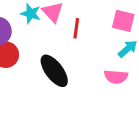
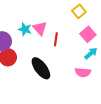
pink square: (123, 21) -> (88, 34), turned 35

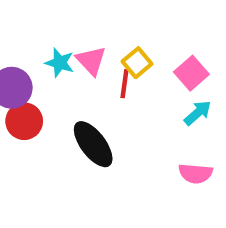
yellow square: (79, 11) -> (137, 63), moved
pink semicircle: (83, 72) -> (196, 173), moved

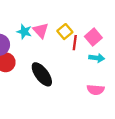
red line: (124, 84) -> (75, 43), moved
cyan arrow: (198, 113) -> (97, 58), turned 48

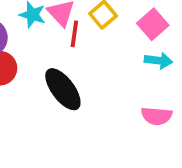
red line: (75, 43) -> (74, 34), moved

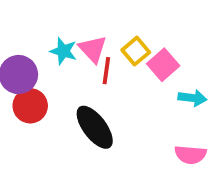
pink square: (153, 24) -> (163, 65), moved

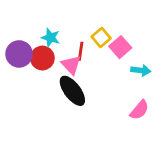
pink triangle: (93, 49) -> (71, 65), moved
red circle: (30, 106) -> (42, 58), moved
pink semicircle: (190, 155) -> (139, 110), turned -55

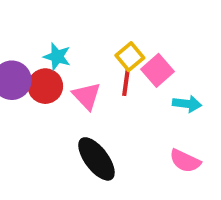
red line: (81, 51) -> (126, 82), moved
black ellipse: (72, 91) -> (96, 159), moved
pink semicircle: (139, 110) -> (185, 161), turned 75

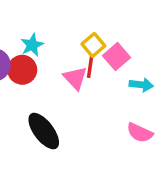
cyan star: (57, 57) -> (32, 45), turned 30
pink triangle: (87, 96) -> (75, 78), moved
black ellipse: (96, 159) -> (44, 131), moved

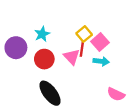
red circle: (22, 70) -> (44, 59), moved
cyan arrow: (141, 85) -> (101, 61), moved

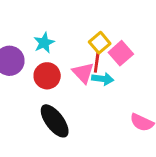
cyan arrow: (101, 61) -> (103, 79), moved

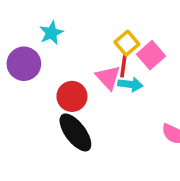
cyan star: (44, 43) -> (51, 33), moved
red circle: (47, 76) -> (72, 96), moved

